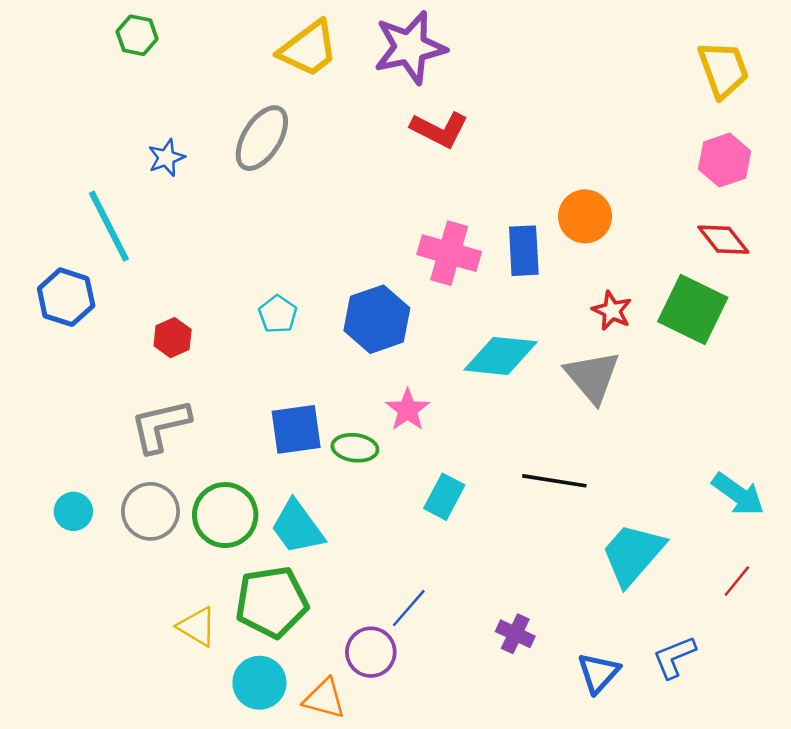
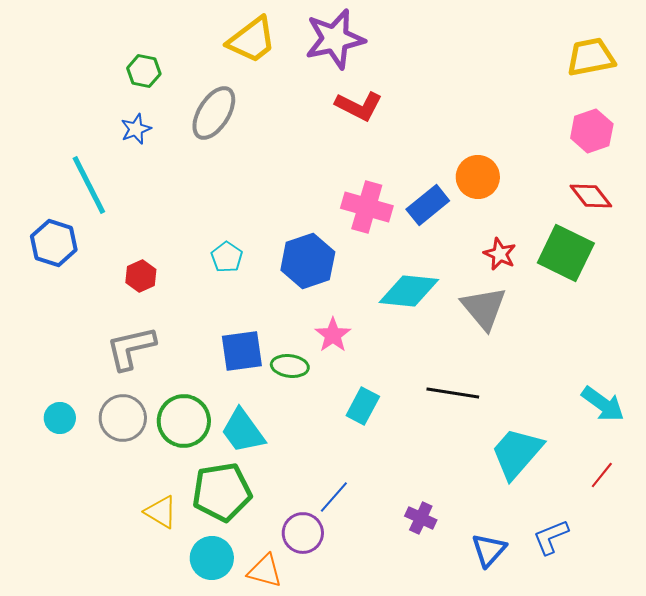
green hexagon: (137, 35) -> (144, 71), moved
yellow trapezoid: (723, 70) -> (591, 57), turned -81
blue rectangle: (524, 251) -> (428, 205), turned 54

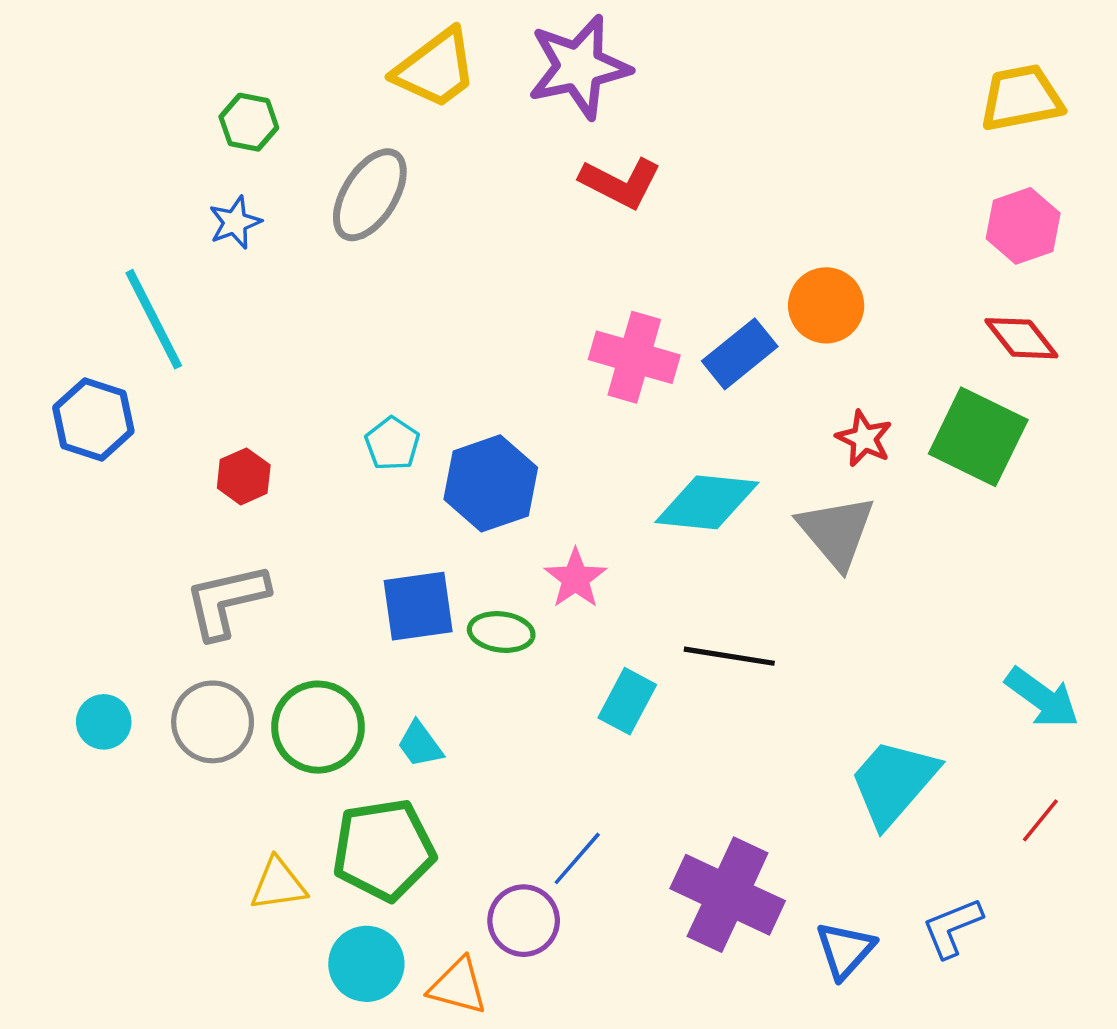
blue hexagon: (308, 261) -> (491, 483), moved
black line: (453, 393) -> (729, 656), moved
cyan trapezoid: (243, 431) -> (420, 744), size x0.6
yellow triangle: (161, 512) -> (278, 884), turned -39
purple cross: (421, 518) -> (728, 895), size x2.0

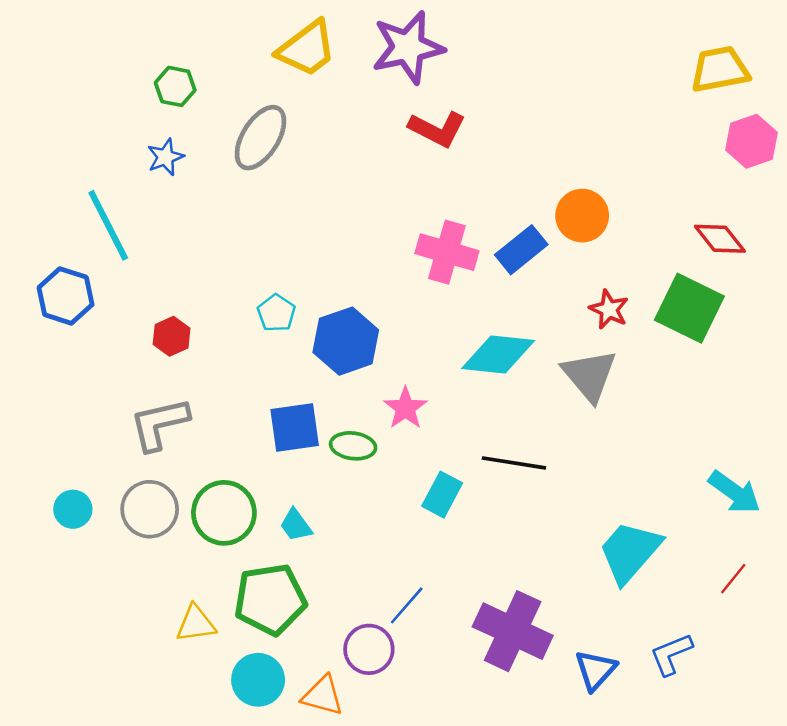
pink hexagon: (1023, 226) -> (752, 141), moved

